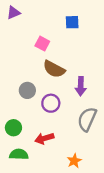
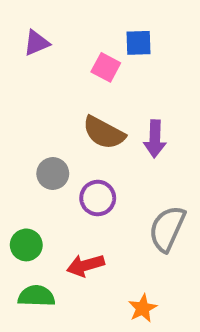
purple triangle: (13, 13) -> (36, 43), moved
pink square: (42, 44) -> (106, 67), moved
purple arrow: (81, 86) -> (155, 139), moved

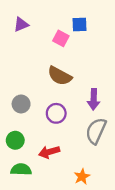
purple arrow: (155, 139) -> (94, 99), moved
gray circle: (53, 174) -> (21, 104), moved

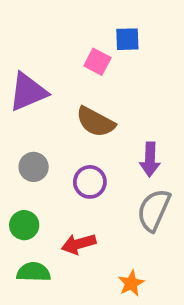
purple triangle: (21, 24) -> (28, 92), moved, size x1.6

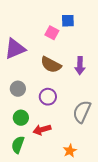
purple arrow: (150, 159) -> (80, 66), moved
green circle: (24, 225) -> (21, 118), moved
green semicircle: (34, 272) -> (18, 145), turned -72

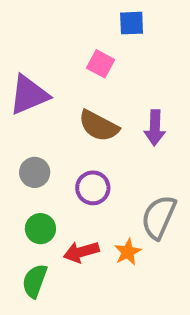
blue square: (68, 21) -> (132, 23), moved
orange star: (70, 151) -> (128, 252), moved

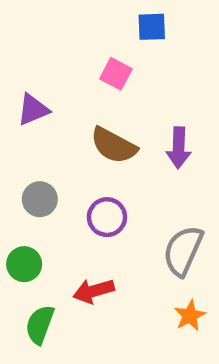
purple triangle: (29, 95) -> (33, 110), size x0.7
green circle: (40, 229) -> (24, 264), moved
orange star: (128, 252) -> (190, 316), moved

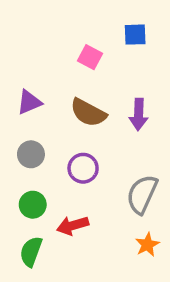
blue square: (152, 27) -> (135, 35), moved
purple triangle: (33, 110) -> (29, 102), moved
green circle: (24, 264) -> (33, 205), moved

